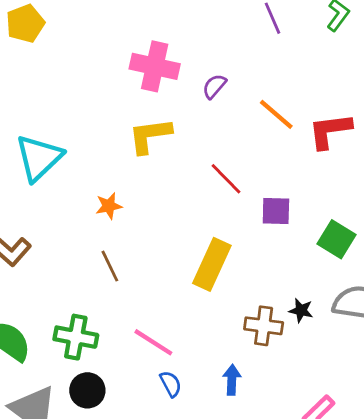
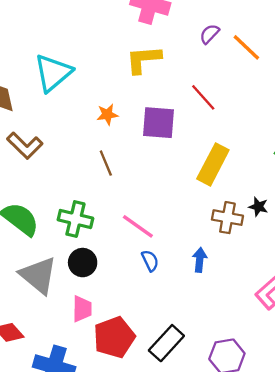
purple semicircle: (214, 86) -> (209, 34), moved
purple square: (276, 211) -> (159, 123), moved, size x1.4
yellow rectangle: (212, 264) -> (213, 164), moved

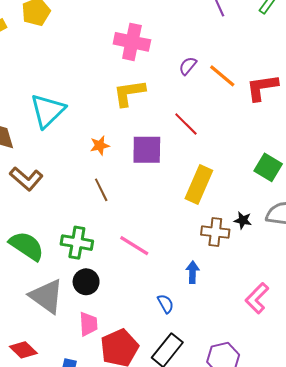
blue semicircle: (150, 261) -> (165, 304), moved

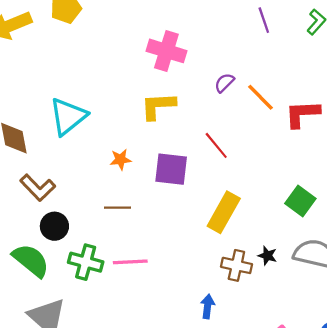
brown line: (101, 190) -> (118, 208), turned -70
pink line: (134, 246) -> (130, 262), moved, turned -40
black circle: (86, 282) -> (54, 226), moved

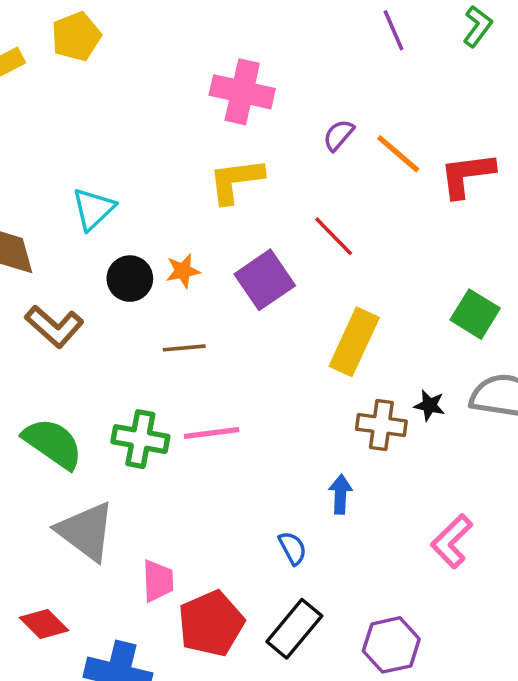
cyan triangle: (68, 116) -> (93, 209), size x0.7
purple square: (171, 169) -> (265, 280), turned -36
black circle: (54, 226) -> (130, 279), moved

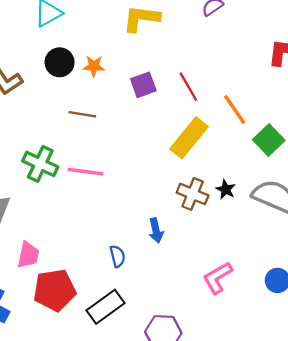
orange line: (398, 154) -> (235, 110), moved
red line: (334, 236) -> (188, 87), moved
purple square: (265, 280) -> (143, 85), size x0.7
blue arrow: (341, 494) -> (156, 230), turned 150

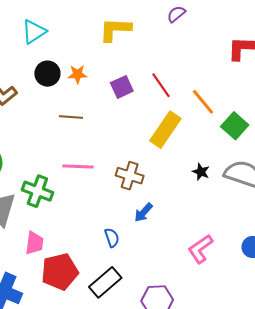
green cross: (40, 164) -> (37, 191), moved
brown cross: (193, 194) -> (130, 176), moved
blue arrow: (156, 230) -> (143, 212), turned 60

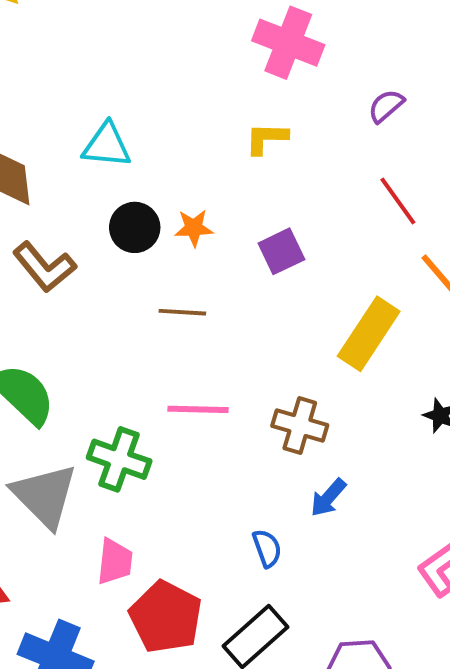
yellow L-shape: (115, 29) -> (267, 138), size x0.7
cyan triangle: (34, 32) -> (107, 145), turned 40
red line: (161, 85) -> (398, 201), moved
red pentagon: (60, 272) -> (166, 617), turned -30

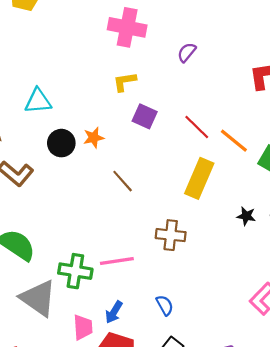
red line: (398, 201) -> (197, 127), moved
purple square: (281, 251) -> (145, 116), moved, turned -30
brown line: (182, 312) -> (123, 181), moved, turned 55
pink line: (198, 409) -> (117, 261), moved
blue arrow: (328, 498) -> (114, 312), moved

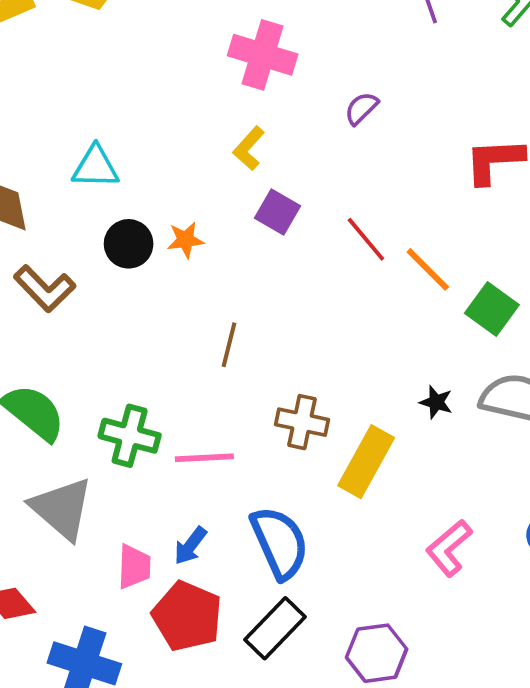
yellow L-shape: (125, 82) -> (249, 148), turned -45
yellow rectangle: (199, 178) -> (366, 462), moved
brown line: (123, 181) -> (229, 345), moved, turned 50
green cross: (75, 271) -> (130, 436), moved
blue semicircle: (165, 305) -> (280, 543), size x2.0

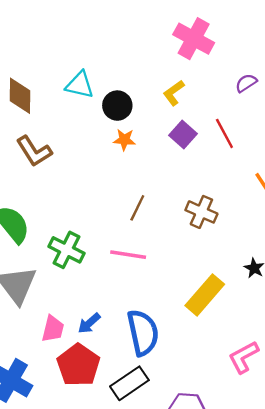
red line: (366, 239) -> (224, 133), moved
black circle: (129, 244) -> (117, 106), moved
brown cross: (302, 422) -> (201, 212), moved
pink line: (204, 458) -> (128, 255), moved

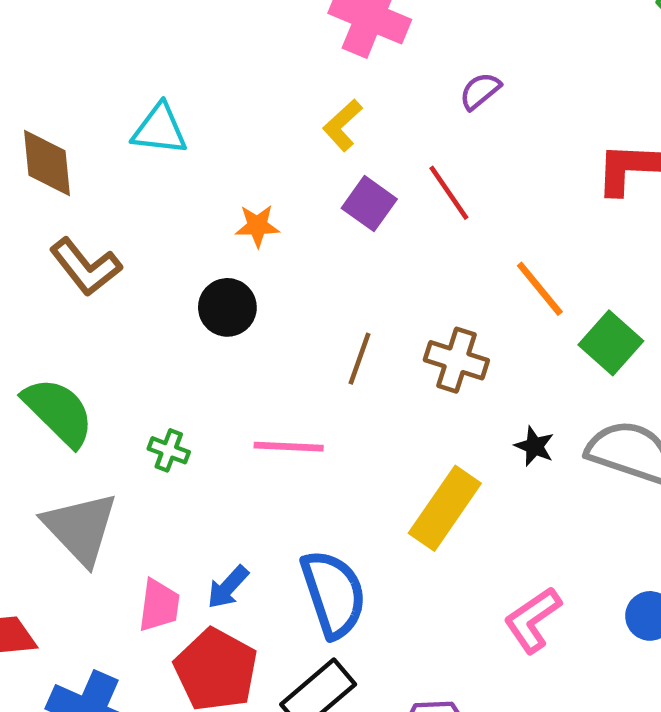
black circle: (117, 106) -> (227, 307), moved
brown line: (137, 208) -> (360, 359), moved
brown cross: (201, 212) -> (456, 360), moved
green cross: (66, 250) -> (169, 450), size x0.6

